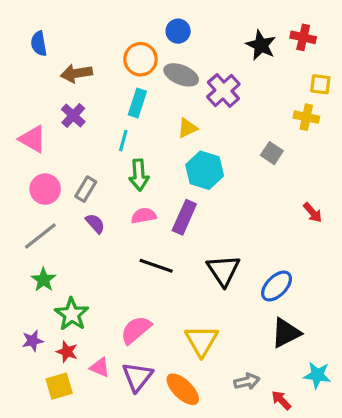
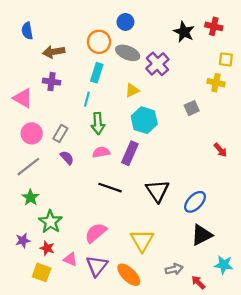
purple cross: (73, 116) -> (52, 82), turned -35
gray square: (272, 153) -> (192, 108), turned 32
yellow square: (59, 386) -> (42, 272), turned 36

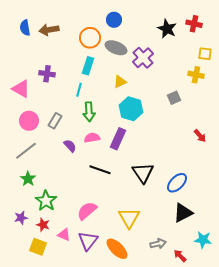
brown arrow: (54, 52) -> (49, 30), moved
purple semicircle: (67, 158) -> (70, 146), moved

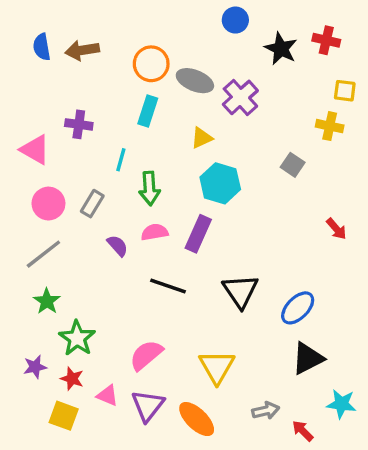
blue circle: (114, 20) -> (235, 20), moved
cyan line: (79, 90) -> (121, 160), moved
gray square: (174, 98) -> (293, 165), turned -32

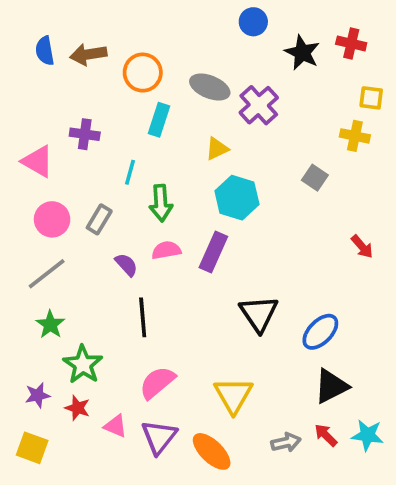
orange circle: (151, 64) -> (143, 73), moved
black line: (168, 286) -> (143, 317), moved, turned 66
yellow square: (64, 416) -> (32, 448), moved
red arrow: (303, 431) -> (326, 435), moved

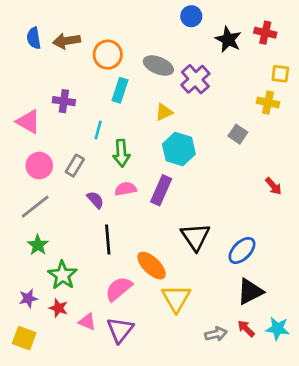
orange ellipse: (212, 451) -> (152, 266), moved

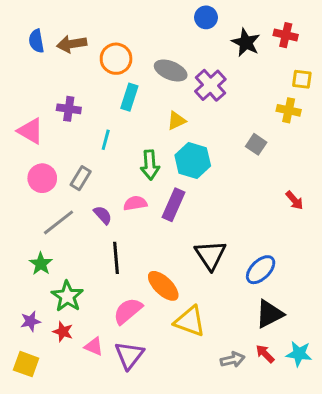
green arrow: (121, 153) -> (150, 165), moved
gray line: (35, 207) -> (58, 222), moved
yellow triangle: (176, 298) -> (190, 321), turned -40

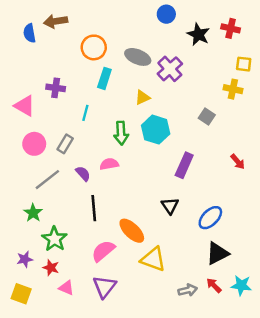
brown arrow: (72, 44) -> (56, 21), moved
purple rectangle: (174, 205) -> (184, 165), moved
black triangle: (210, 255) -> (170, 206), size x0.7
pink triangle: (94, 346) -> (66, 288), moved

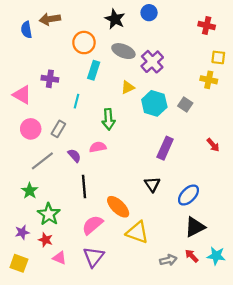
black star: (198, 34) -> (115, 19), moved
cyan hexagon: (156, 130) -> (154, 103), moved

